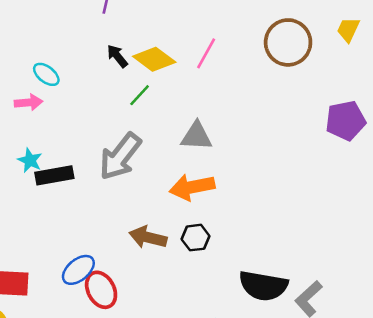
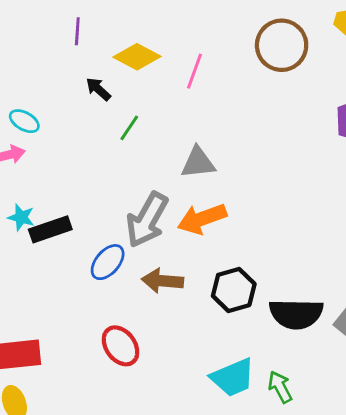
yellow diamond: (154, 59) -> (137, 57), moved
gray arrow: (120, 157) -> (147, 220), moved
black hexagon: (195, 238) -> (234, 290), moved, size x1.4
blue ellipse: (78, 270) -> (108, 262), moved

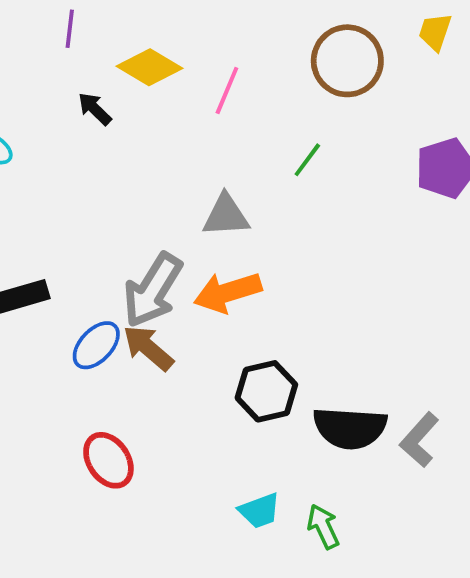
green line: (129, 128) -> (307, 160), moved
brown arrow: (163, 281) -> (148, 348), moved, turned 33
cyan trapezoid: (233, 378) -> (260, 511), size x0.7

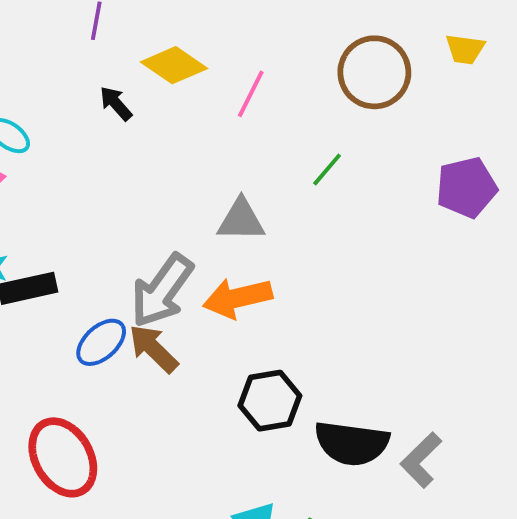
yellow trapezoid: (435, 32) -> (465, 49), turned -105
red ellipse: (108, 460) -> (63, 457), moved, size x1.4

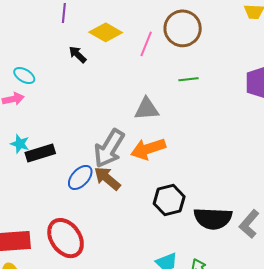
brown circle: (374, 72) -> (183, 28), moved
green line: (327, 170) -> (189, 79), turned 48

